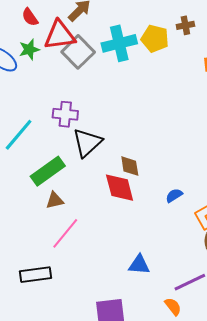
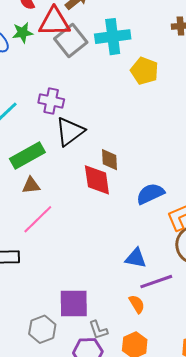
yellow pentagon: (155, 39) -> (144, 71), moved
blue semicircle: (174, 195) -> (150, 194), size x1.6
blue triangle: (139, 265) -> (136, 258), moved

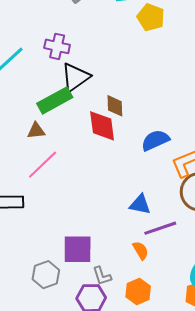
green rectangle: (27, 156) -> (55, 100), moved

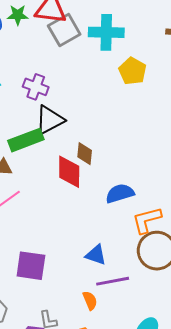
purple square: (78, 249) -> (31, 266), moved

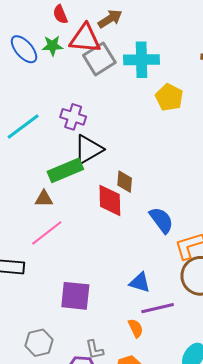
blue semicircle: (120, 193) -> (161, 220), turned 72

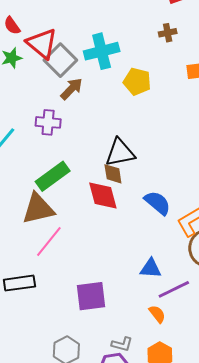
brown arrow: (110, 19) -> (72, 89), moved
red triangle: (85, 39) -> (42, 44), turned 48
black triangle: (88, 149) -> (120, 153), moved, turned 32
brown triangle: (44, 199) -> (38, 209), size x1.8
gray L-shape: (95, 350) -> (122, 344), turned -50

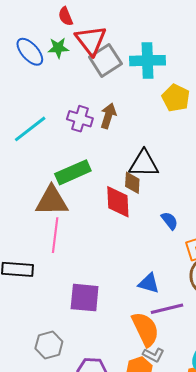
brown arrow: (72, 89) -> (108, 116), moved, turned -40
blue semicircle: (157, 203) -> (170, 221), size x0.7
pink line: (49, 242) -> (55, 235), turned -44
orange semicircle: (157, 314) -> (145, 329), size x1.8
gray L-shape: (122, 344) -> (153, 355), moved

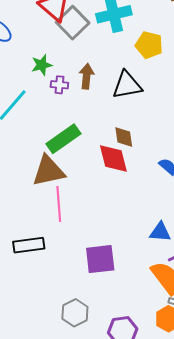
green star: (58, 48) -> (42, 65), moved
purple cross: (80, 119) -> (59, 85), size x0.7
black triangle: (144, 164) -> (127, 85), moved

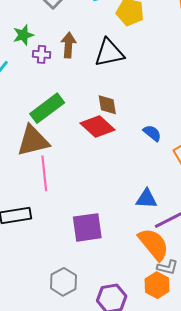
red diamond: (113, 159) -> (98, 127), turned -32

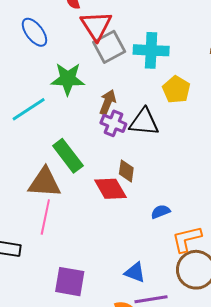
green star: (23, 35) -> (68, 79), size x1.6
purple cross: (42, 54) -> (113, 123), moved, size x1.4
green rectangle: (47, 108) -> (68, 156), turned 72
blue semicircle: (152, 133) -> (161, 212), turned -78

